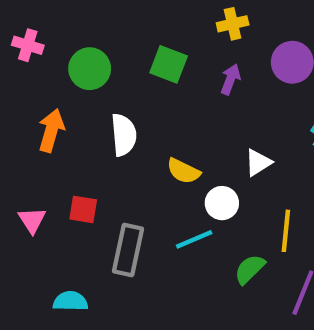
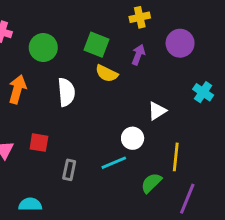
yellow semicircle: (183, 171) -> (107, 73), moved
gray rectangle: (128, 250) -> (69, 170), size x0.6

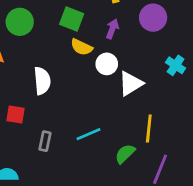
white semicircle: (66, 92) -> (42, 81), moved
white triangle: (157, 111) -> (131, 84), size x1.4
white circle: (133, 138) -> (107, 64), moved

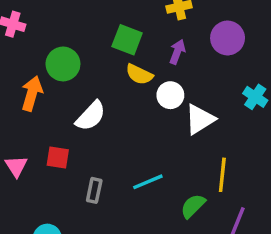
green circle: (20, 22) -> (63, 64), moved
white semicircle: (42, 81) -> (91, 116), turned 48

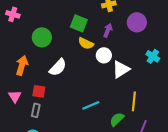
orange arrow: (32, 93) -> (22, 65), moved
gray rectangle: (94, 190) -> (36, 110), moved

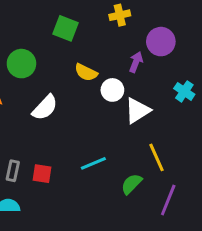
green square: (79, 23) -> (65, 28), moved
purple arrow: (108, 30) -> (136, 62), moved
red square: (39, 91) -> (42, 174), moved
yellow line: (134, 101) -> (156, 157), turned -30

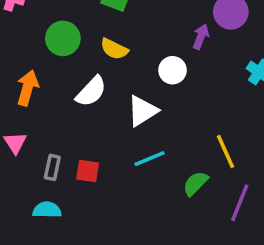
yellow semicircle: (86, 72) -> (114, 49), moved
white triangle: (137, 111) -> (142, 111), moved

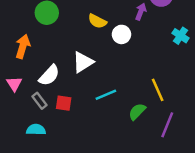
yellow semicircle: (114, 49) -> (97, 21), moved
white semicircle: (91, 91) -> (49, 75), moved
white triangle: (142, 111) -> (83, 62), moved
gray rectangle: (52, 167) -> (40, 101), turned -49

